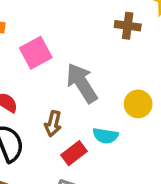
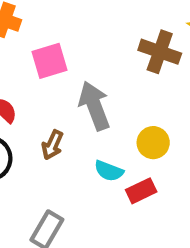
brown cross: (128, 26) -> (160, 52), size x1.4
red rectangle: (74, 153) -> (141, 191), moved

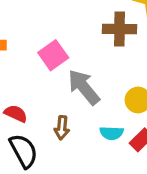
pink square: (49, 61) -> (53, 55), moved

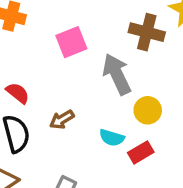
gray arrow: (84, 87) -> (117, 74), moved
brown arrow: (62, 128) -> (62, 120), turned 40

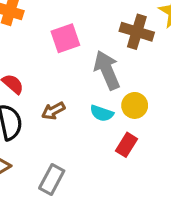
cyan semicircle: (112, 138) -> (102, 113), moved
red rectangle: (141, 152) -> (127, 145), turned -30

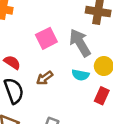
pink square: (65, 38) -> (46, 38), moved

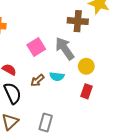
cyan semicircle: (80, 75) -> (57, 76), moved

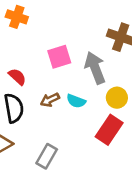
red rectangle: (87, 91) -> (109, 130), size x1.5

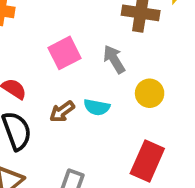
gray arrow: (95, 68) -> (114, 59), size x0.7
red rectangle: (109, 130) -> (147, 161), moved

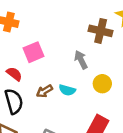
pink square: (65, 53) -> (33, 52), moved

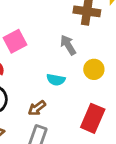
brown arrow: (44, 91) -> (37, 108), moved

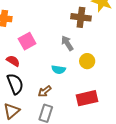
red rectangle: (93, 118) -> (87, 98), turned 55

